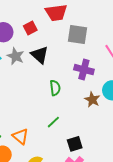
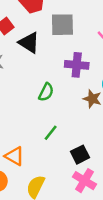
black triangle: (40, 55) -> (29, 43), moved
green semicircle: (55, 88) -> (46, 92), turned 42

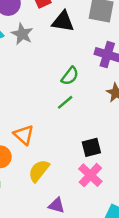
black triangle: (29, 43) -> (63, 21), turned -35
green line: (51, 133) -> (65, 102), moved

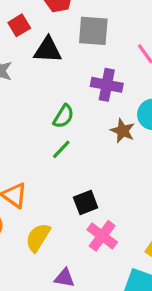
black square: (91, 147) -> (86, 203), moved

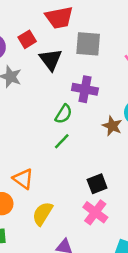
black triangle: (48, 50) -> (51, 59), turned 50
purple cross: (107, 85) -> (85, 89), moved
black square: (86, 203) -> (97, 184), moved

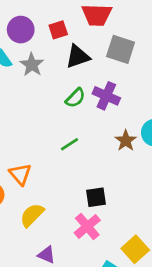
black triangle: (51, 59) -> (78, 57), turned 35
green semicircle: (64, 114) -> (75, 98), moved

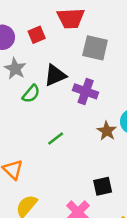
black triangle: (78, 57) -> (55, 75), moved
green semicircle: (75, 98) -> (31, 94), moved
black square: (96, 197) -> (103, 186), moved

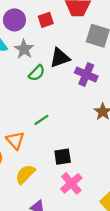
green line: (56, 139) -> (41, 120), moved
black square: (103, 186) -> (63, 157), moved

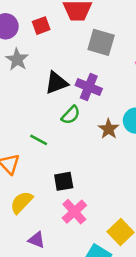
black triangle: (60, 58) -> (56, 83), moved
green semicircle: (37, 73) -> (71, 115), moved
green line: (41, 120) -> (39, 140), turned 63

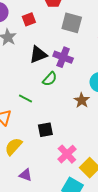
red square: (41, 26) -> (29, 19), moved
brown star: (109, 129) -> (82, 100), moved
pink cross: (74, 212) -> (67, 154), moved

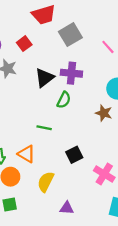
gray square: (72, 23) -> (70, 35), turned -30

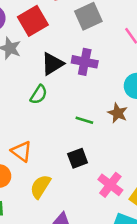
red square: (24, 44) -> (33, 21), size x1.6
green semicircle: (64, 100) -> (39, 94), moved
green line: (44, 128) -> (84, 120), moved

